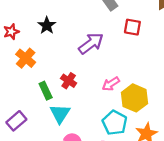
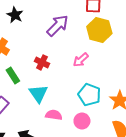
green rectangle: (46, 91) -> (13, 76), moved
yellow hexagon: (135, 98) -> (99, 30), moved

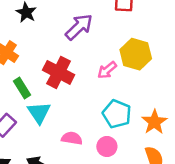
yellow hexagon: (99, 30) -> (136, 54), moved
red cross: (42, 62) -> (59, 72), size x1.6
cyan triangle: (38, 94) -> (39, 113), moved

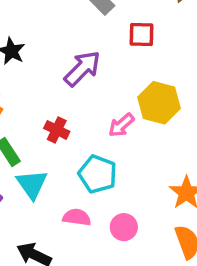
red cross: (59, 72) -> (57, 130), size x0.6
cyan pentagon: (117, 114) -> (98, 174), moved

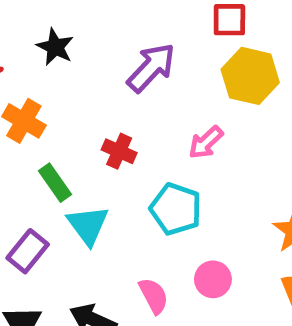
yellow hexagon: (159, 103) -> (250, 76), moved
pink semicircle: (77, 217) -> (154, 296), moved, turned 56

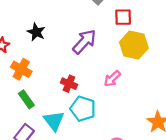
green rectangle: (55, 183) -> (26, 99), moved
cyan pentagon: (176, 209) -> (83, 109), moved

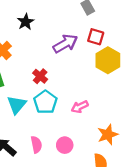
red square: (123, 17) -> (96, 37), moved
pink arrow: (112, 79) -> (80, 107), moved

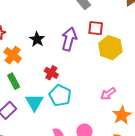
black star: (26, 22) -> (37, 39), moved
purple arrow: (65, 44) -> (69, 39), turned -35
pink arrow: (80, 107) -> (108, 94), moved

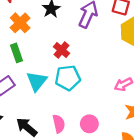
cyan pentagon: (60, 95) -> (68, 78), turned 30

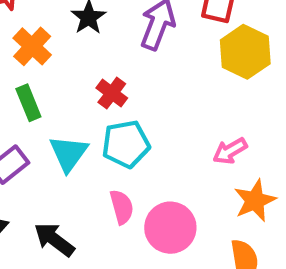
pink semicircle: (59, 124) -> (122, 207), moved
pink circle: (89, 124) -> (170, 228), size x1.5

